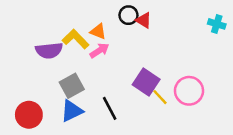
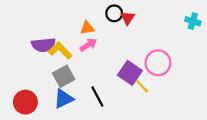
red triangle: (144, 20) -> (128, 18), turned 32
orange triangle: (98, 32) -> (87, 28), turned -32
yellow L-shape: (76, 39) -> (60, 50), moved
pink circle: (189, 91) -> (158, 63), moved

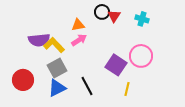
cyan cross: (193, 21) -> (142, 19), moved
yellow line: (142, 86) -> (127, 89), moved, turned 56
red circle: (25, 102) -> (23, 80), moved

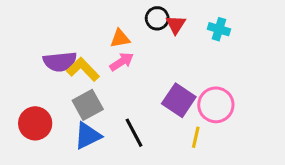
pink circle: (141, 56) -> (216, 105), moved

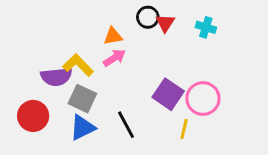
purple semicircle: (60, 62) -> (56, 77), moved
gray square: (88, 105) -> (82, 99), turned -36

